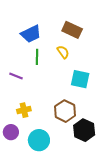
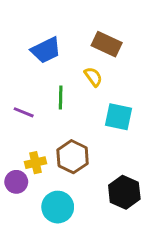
green line: (37, 57) -> (61, 97), moved
brown hexagon: (65, 111) -> (73, 157), moved
purple circle: (11, 132) -> (16, 182), moved

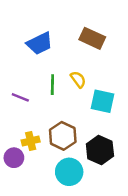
yellow semicircle: (93, 77) -> (78, 79), moved
black hexagon: (124, 192) -> (100, 150), moved
cyan circle: (58, 207) -> (69, 172), moved

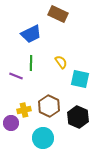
brown rectangle: (92, 38) -> (58, 14), moved
green line: (52, 85) -> (31, 63), moved
cyan circle: (69, 172) -> (43, 138), moved

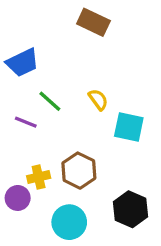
blue trapezoid: (31, 34) -> (22, 63), moved
green line: (31, 63) -> (50, 101), turned -49
black hexagon: (78, 117) -> (130, 209), moved

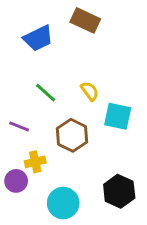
blue trapezoid: (22, 63) -> (38, 38), moved
purple line: (26, 122) -> (19, 126), moved
brown hexagon: (79, 171) -> (72, 135), moved

